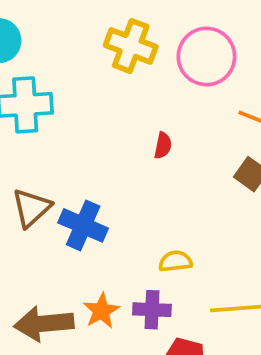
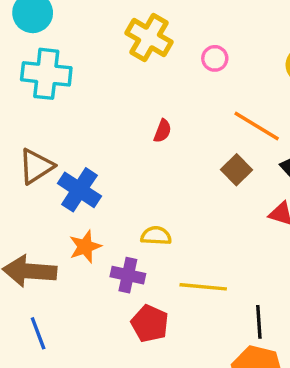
pink circle: (206, 57) -> (215, 58), size x0.5
orange star: (101, 311) -> (85, 247), moved

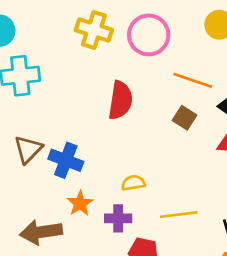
pink circle: (215, 58) -> (149, 35), size x2.0
red semicircle: (163, 131) -> (120, 100), size x2.0

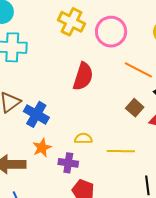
brown square: (185, 118) -> (135, 108), moved
yellow line: (179, 215) -> (121, 151), moved

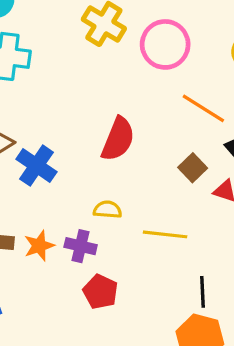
red semicircle: (83, 76) -> (118, 139), moved
orange star: (42, 148) -> (39, 246), moved

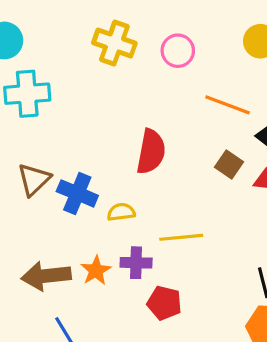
pink circle: (165, 44) -> (178, 51), size x0.7
yellow semicircle: (108, 210) -> (121, 212), moved
yellow line: (165, 234) -> (181, 237), moved

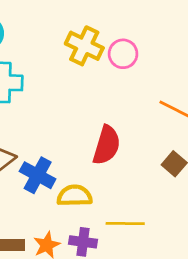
pink circle: (178, 51) -> (123, 54), moved
yellow semicircle: (121, 212) -> (75, 196), size x1.4

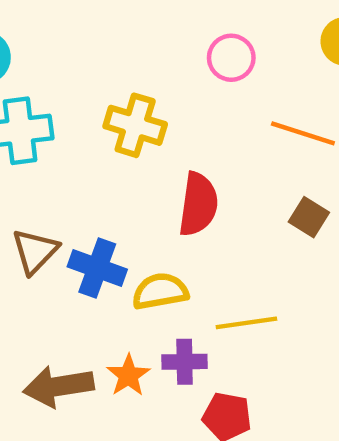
yellow cross: (84, 46) -> (135, 125), moved
pink circle: (123, 54) -> (231, 58), moved

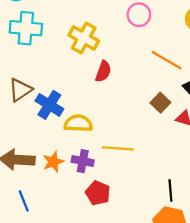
red semicircle: (198, 204) -> (103, 71), moved, size x0.7

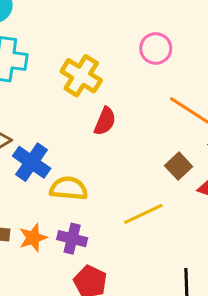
yellow line: (118, 148) -> (143, 214), moved, turned -32

